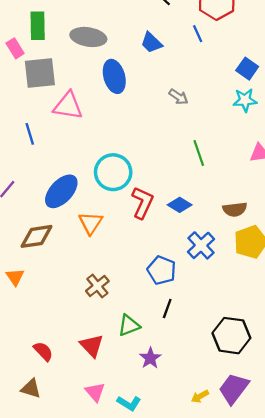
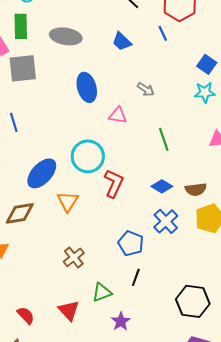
blue ellipse: (114, 76) -> (87, 87), moved
pink triangle: (68, 106) -> (118, 115), moved, size x0.7
blue diamond: (180, 205) -> (162, 186), moved

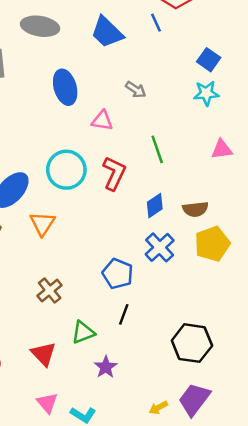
blue trapezoid: (122, 41) -> (107, 32), size x1.4
red L-shape: (114, 183) -> (114, 173), moved
blue diamond: (162, 186) -> (155, 206), turned -65

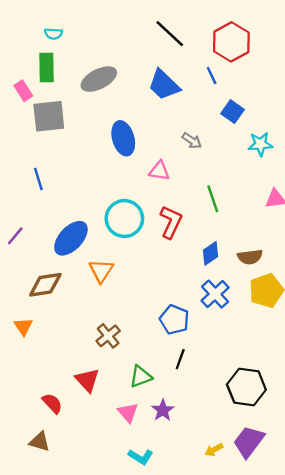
gray ellipse: (40, 26) -> (99, 79), turned -36
blue square: (209, 60) -> (232, 112), moved
red triangle: (44, 354) -> (87, 380), moved
pink triangle: (47, 403) -> (128, 413), moved

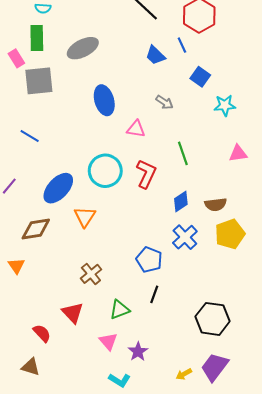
blue trapezoid: (164, 85) -> (155, 55), moved, size x0.7
blue line: (38, 179) -> (30, 136), turned -42
purple star: (163, 410) -> (138, 352), moved

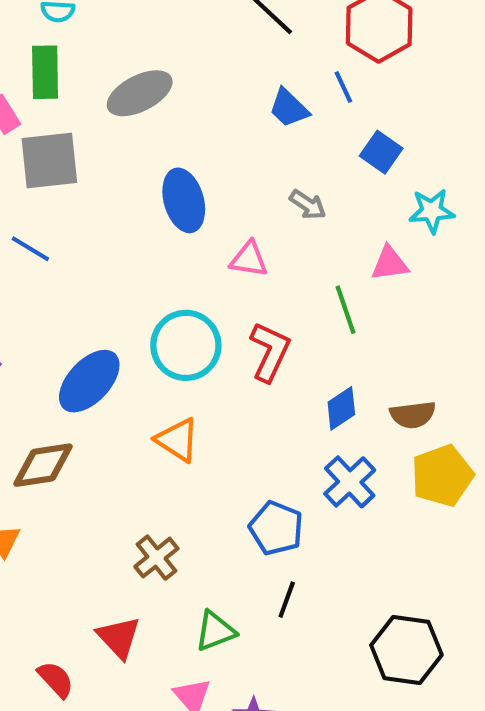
blue line: (30, 136) -> (30, 249), moved
pink triangle: (238, 153) -> (390, 263), moved
orange triangle: (85, 217) -> (177, 440), moved, turned -30

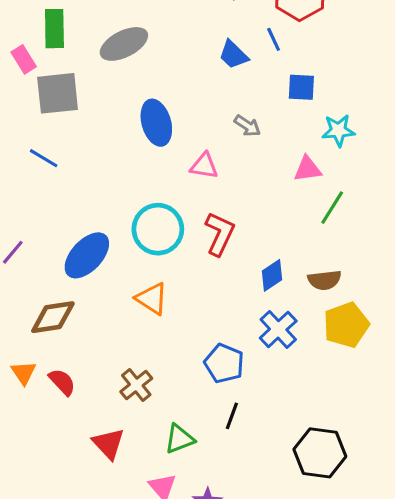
blue square: (381, 152) -> (301, 87), turned -32
green line: (346, 310) -> (332, 208), moved, turned 51
red semicircle: (56, 679) -> (62, 382), moved

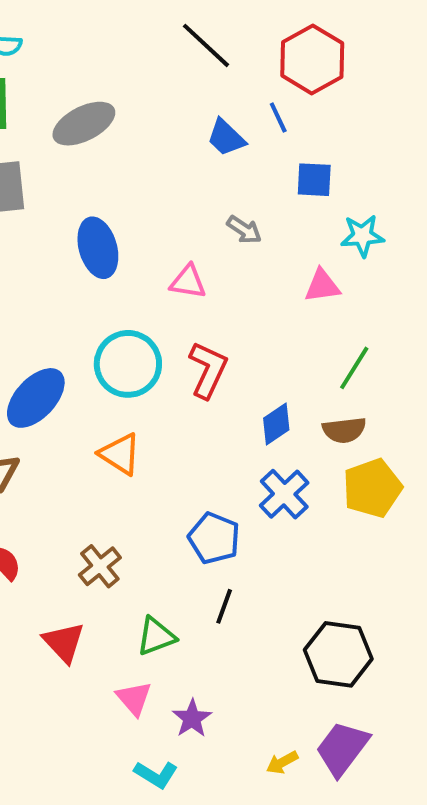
blue ellipse: (156, 123) -> (98, 248), moved
green line: (332, 208) -> (354, 368), moved

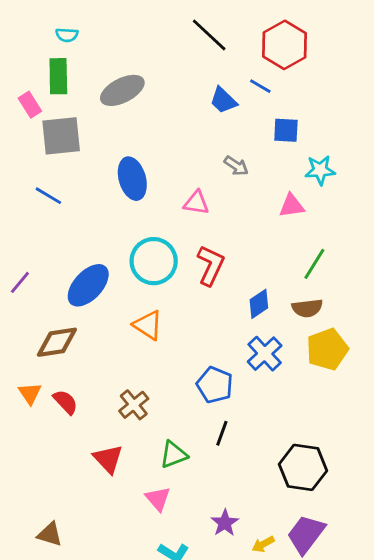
blue line: (278, 118) -> (260, 86), turned -35
purple star: (192, 718) -> (225, 523), moved

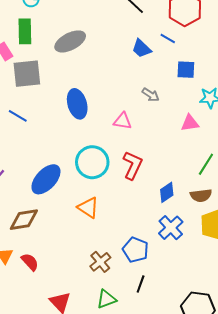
brown cross: (134, 405) -> (100, 262), moved

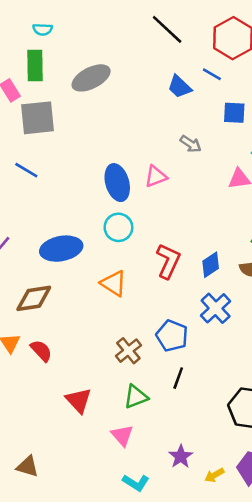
blue ellipse: (77, 104) -> (117, 183), moved
pink triangle: (122, 121) -> (156, 176), turned -30
cyan circle: (92, 162) -> (118, 227), size x0.7
red L-shape: (133, 165) -> (168, 261), moved
blue ellipse: (46, 179) -> (61, 249), turned 36

